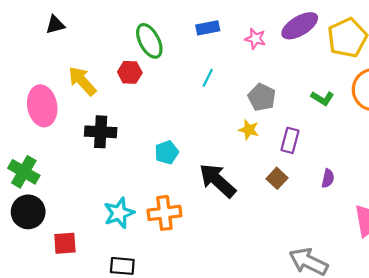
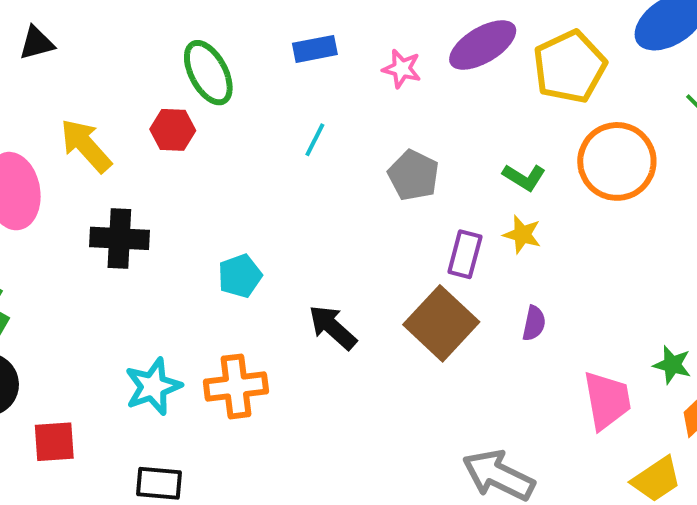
yellow star: (249, 130) -> (522, 234), moved
brown square: (277, 178) -> (441, 323), size x1.8
black arrow: (217, 181) -> (333, 327), size x0.7

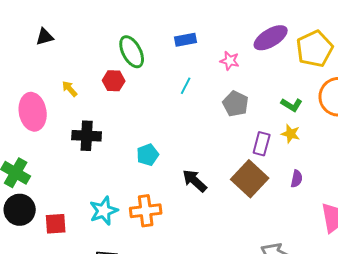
pink star: (402, 69) -> (230, 61), moved
yellow arrow: (86, 146) -> (70, 89), size x0.6
red square: (54, 442) -> (56, 224), moved

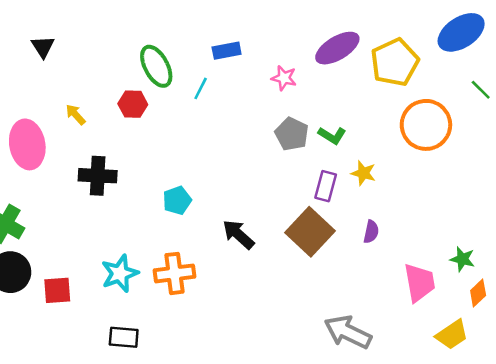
black triangle: (45, 37) -> (43, 47), turned -48
cyan line: (186, 86) -> (201, 88), moved
green L-shape: (292, 105) -> (332, 135), moved

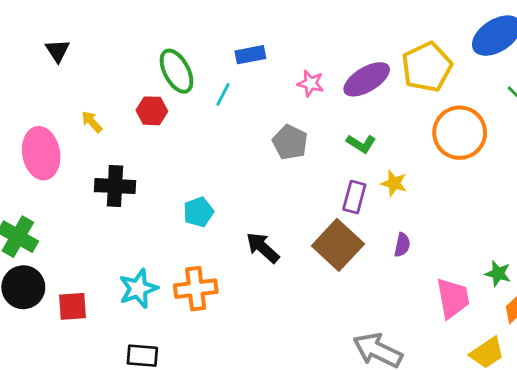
purple ellipse: (337, 48) -> (367, 79), moved
gray pentagon: (292, 134) -> (290, 142), moved

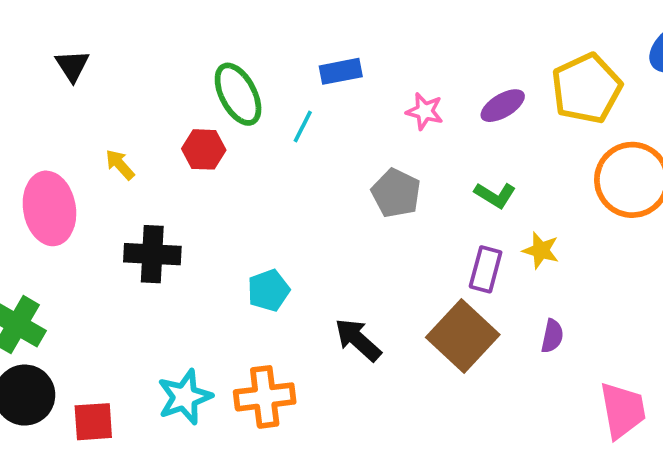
purple ellipse: (367, 79) -> (503, 106), size x0.7

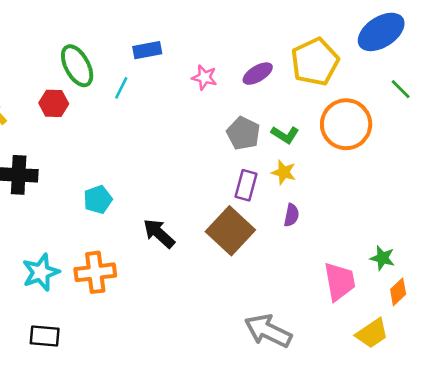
gray pentagon: (396, 193) -> (243, 133), moved
green L-shape: (495, 195) -> (285, 135), moved
purple semicircle: (552, 336) -> (291, 215), moved

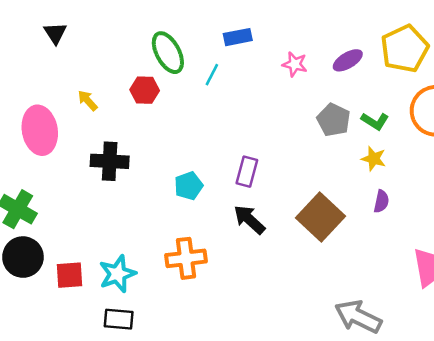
purple rectangle: (246, 185) -> (247, 172), moved
cyan star: (41, 272) -> (117, 274), moved
black rectangle: (45, 336) -> (119, 319), moved

